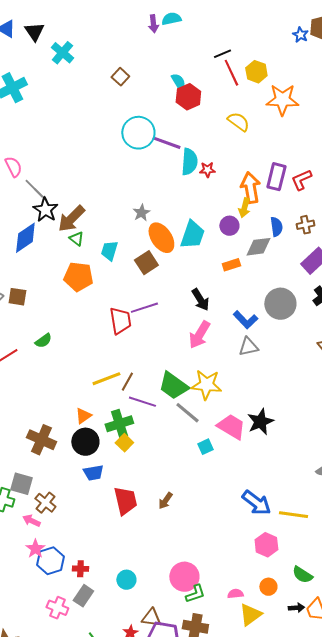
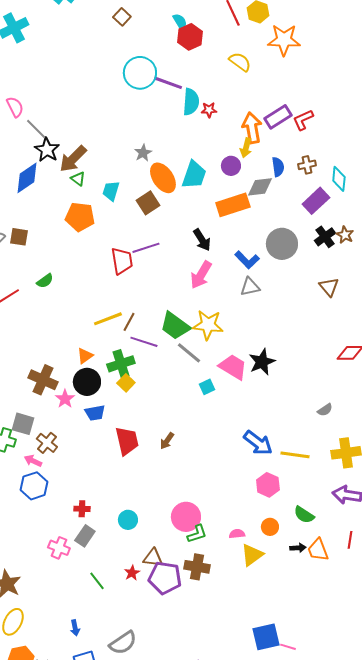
purple rectangle: (276, 177) -> (278, 117), turned 44
orange rectangle: (231, 265) -> (233, 205), size x1.8
pink star: (35, 549) -> (65, 399), moved
blue hexagon: (50, 561) -> (34, 486), moved

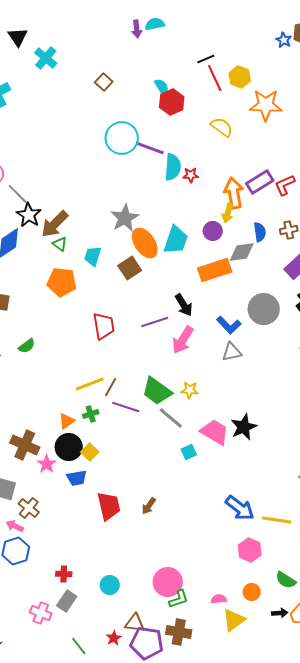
gray star: (143, 153) -> (125, 218), size x1.6
purple line: (146, 248) -> (155, 322), moved
yellow star: (208, 325) -> (190, 390), size x0.6
green cross: (121, 364) -> (91, 414), moved, size x0.6
yellow square: (126, 383) -> (90, 452), moved

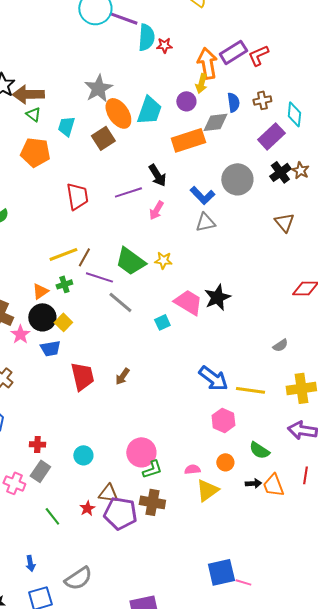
brown arrow: (55, 224) -> (28, 94), turned 44
pink arrow: (183, 340) -> (156, 210), size x0.7
gray line: (171, 418) -> (120, 302), moved

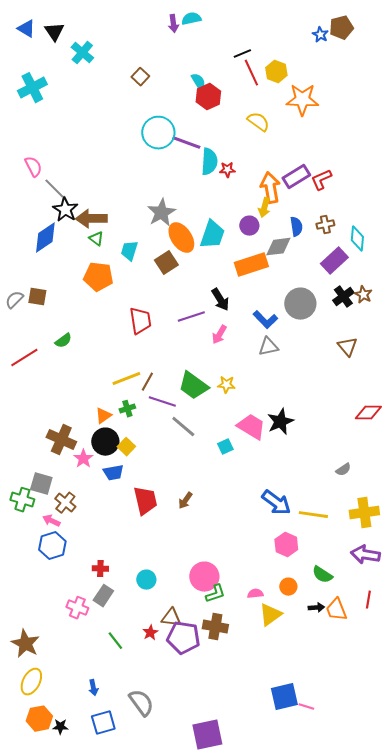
gray semicircle: (78, 578) -> (141, 703), turned -92

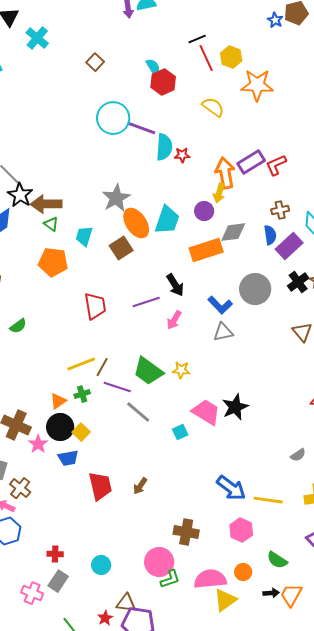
blue semicircle: (296, 227) -> (270, 235), moved
pink semicircle: (255, 594) -> (210, 579), size x2.0
orange trapezoid: (336, 610) -> (291, 595), turned 50
brown cross: (215, 627) -> (186, 532), moved

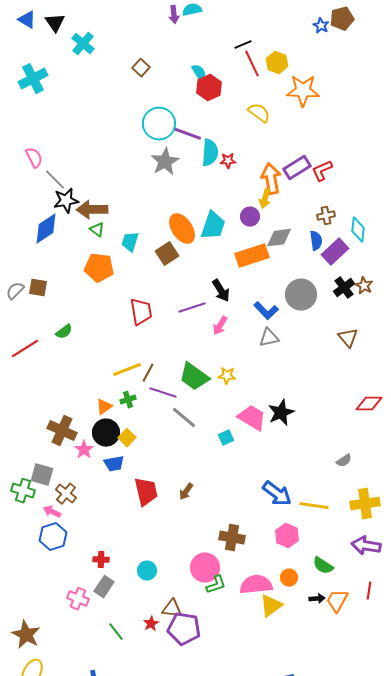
black star: (20, 195) -> (66, 201), turned 30
gray star: (116, 198) -> (165, 162), moved

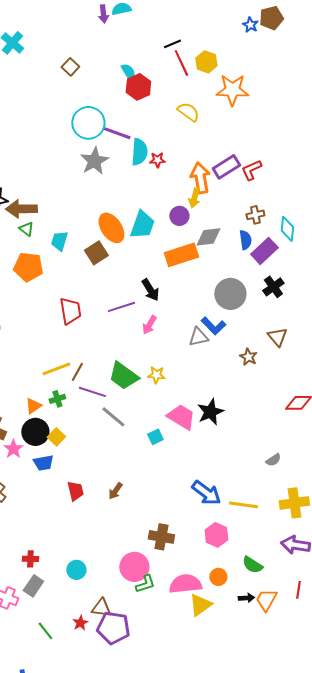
brown star: (364, 286) -> (248, 357), moved
blue L-shape: (266, 311) -> (213, 326), moved
red trapezoid: (146, 492) -> (75, 491), size x0.7

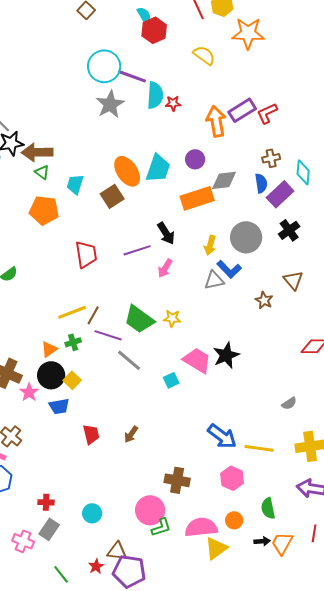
yellow arrow: (194, 198) -> (210, 245), moved
green semicircle: (252, 565) -> (268, 508), turned 45

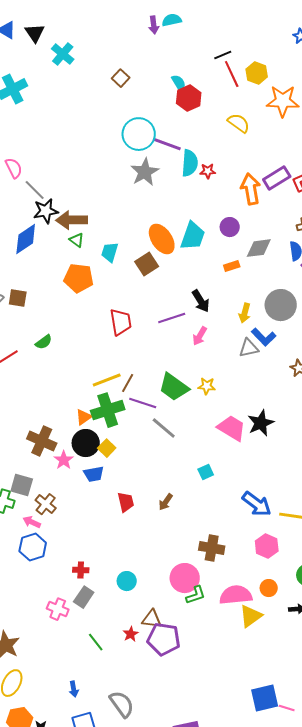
orange rectangle: (197, 198) -> (232, 266), size x0.5
green cross: (73, 342) -> (108, 410), size x2.0
cyan square: (171, 380) -> (206, 472), moved

